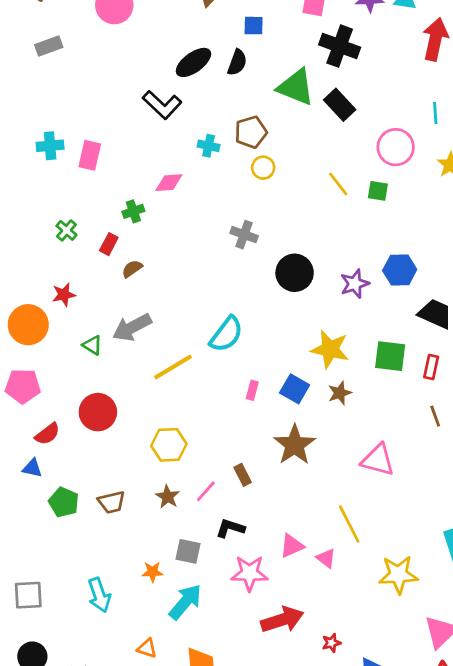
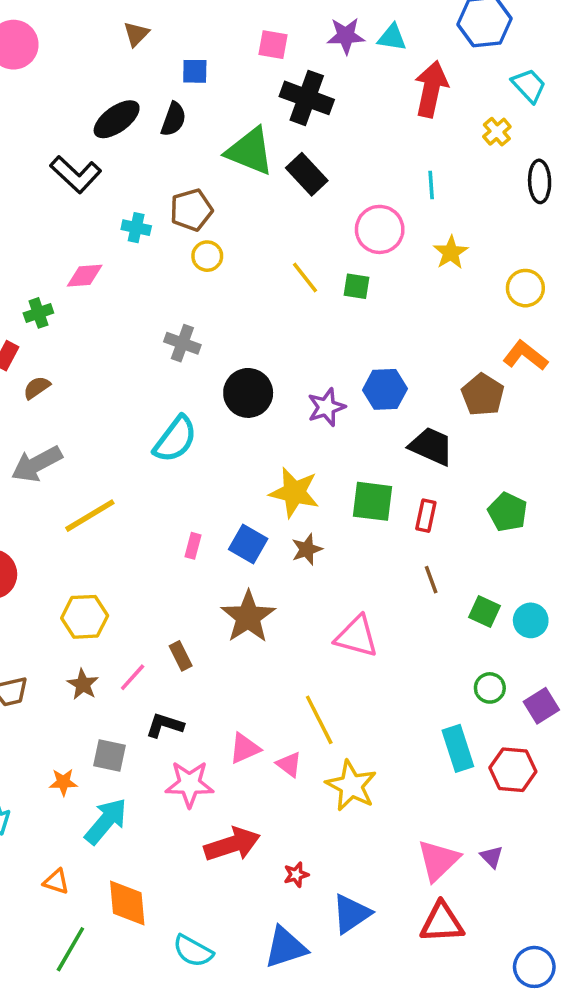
cyan semicircle: (226, 334) -> (175, 439), moved
yellow star: (398, 575) -> (351, 786), moved, turned 30

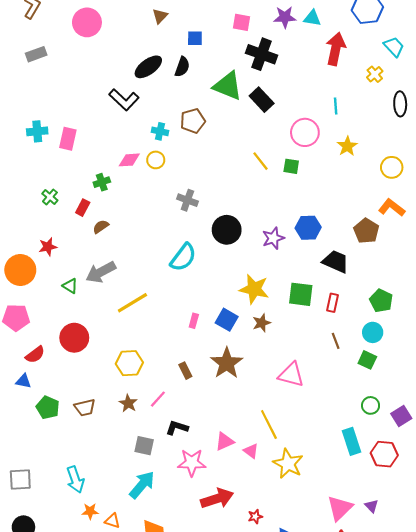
yellow circle: (207, 256) -> (156, 160), moved
cyan circle: (531, 620) -> (373, 332), moved
brown rectangle: (181, 656) -> (185, 371), moved
orange star: (63, 782) -> (90, 511), moved

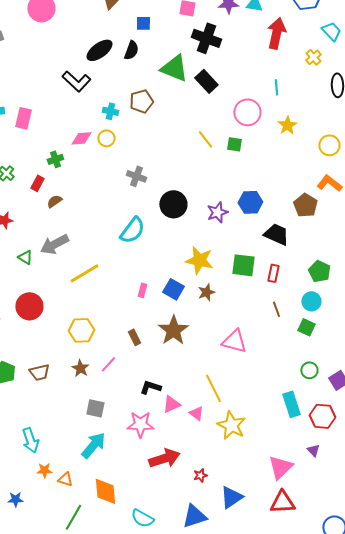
black L-shape: (177, 428) -> (150, 387), moved
purple triangle: (372, 506) -> (313, 450), moved

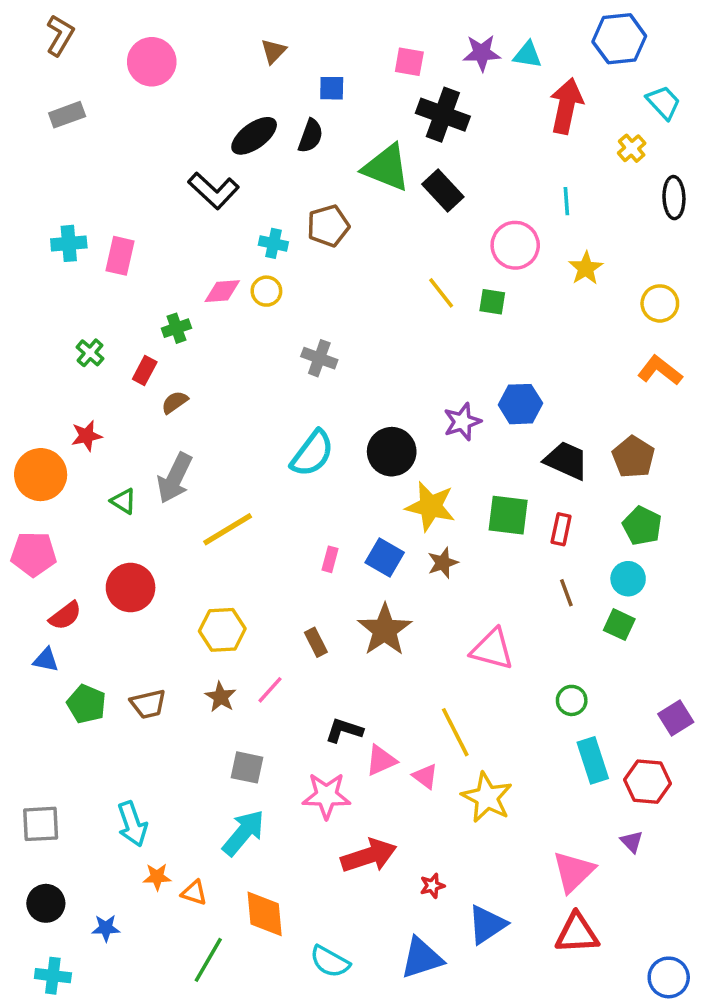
black circle: (173, 204) -> (392, 452), moved
brown pentagon: (305, 205) -> (633, 457), moved
gray arrow: (54, 244) -> (175, 478), turned -36
green circle: (309, 370) -> (572, 700), moved

